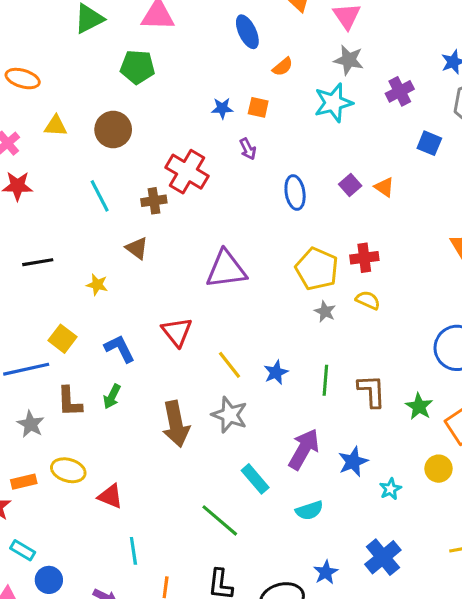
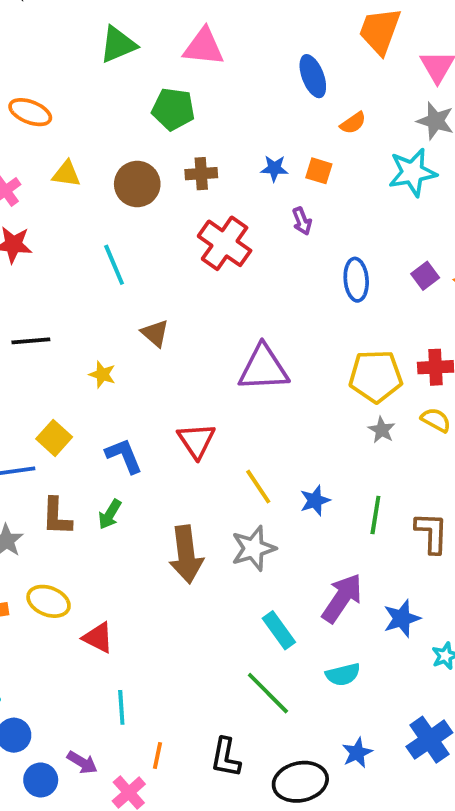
brown cross: (154, 201) -> (201, 174), moved
yellow pentagon: (317, 269) -> (376, 376), turned -30
gray star: (229, 415) -> (253, 548), turned 30
green line: (220, 520) -> (268, 693), moved

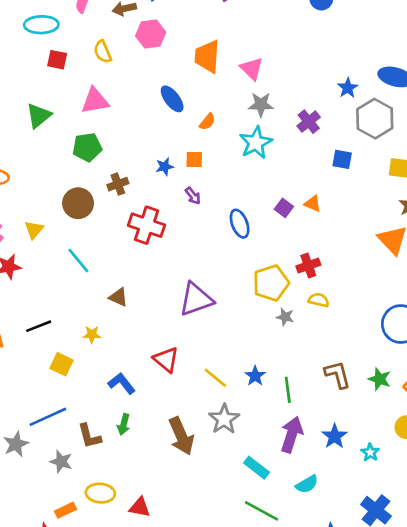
yellow triangle: (66, 174) -> (34, 230), moved, turned -42
yellow square: (54, 438) -> (62, 364), moved
green line: (375, 515) -> (288, 390), moved

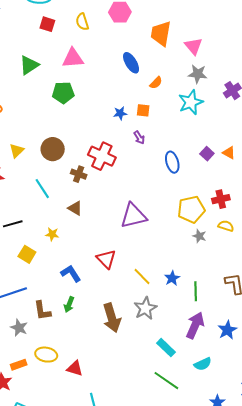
brown cross: (118, 184) -> (79, 174), moved, turned 35
brown circle: (78, 203) -> (53, 149), moved
cyan line: (78, 260) -> (42, 189), moved

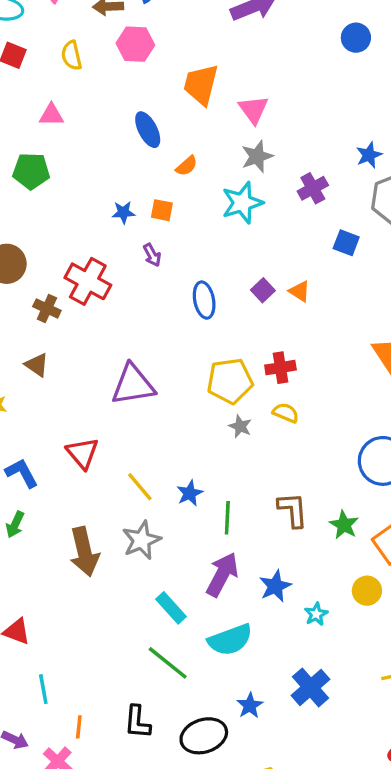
pink triangle: (73, 58) -> (51, 115), size x0.7
gray star: (198, 74) -> (257, 156), turned -30
cyan semicircle: (203, 364) -> (230, 640), size x1.5

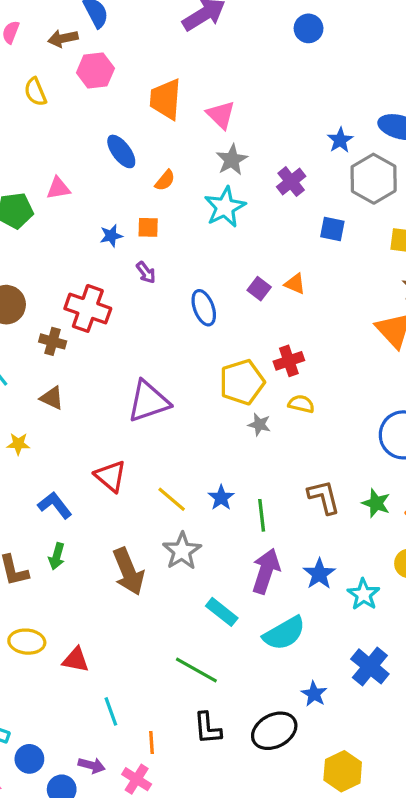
pink triangle: (51, 115) -> (58, 188), moved
cyan star: (316, 614) -> (363, 594), size x1.4
green line: (168, 663) -> (196, 670), moved

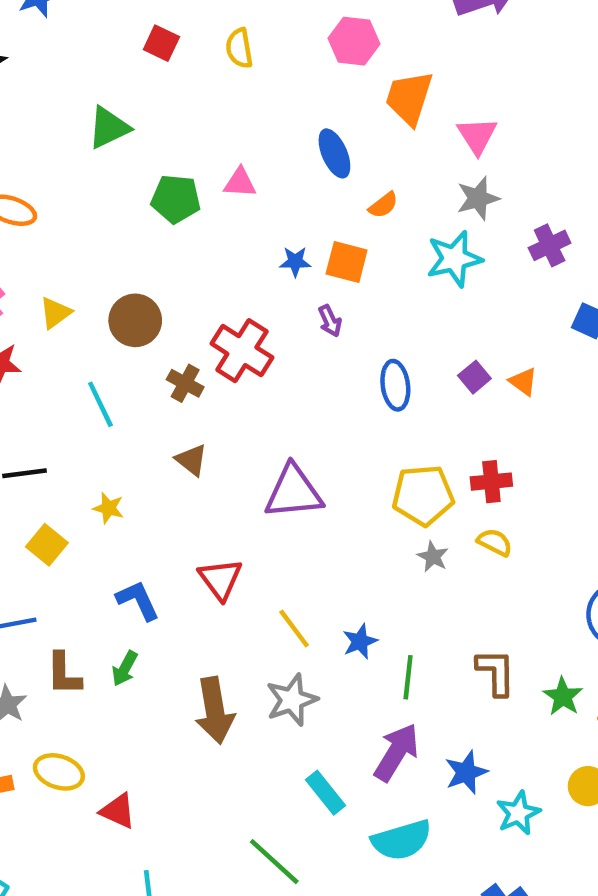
pink hexagon: (95, 70) -> (354, 41), moved
orange square: (148, 227) -> (347, 262), size x1.4
brown triangle: (52, 398) -> (191, 460), moved

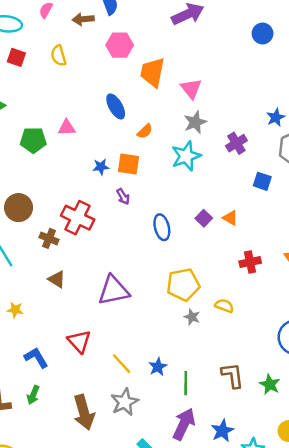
red cross: (491, 482) -> (250, 262), moved

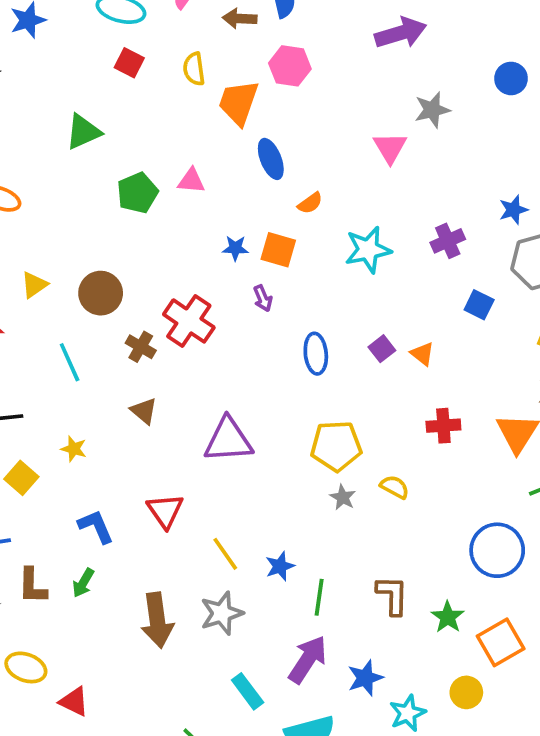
orange trapezoid: (152, 72) -> (238, 103), moved
gray star: (195, 122) -> (432, 110), moved
green pentagon: (33, 140) -> (137, 193), turned -30

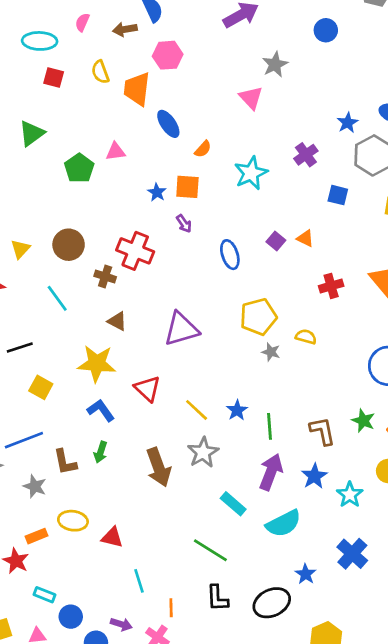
blue star: (235, 248) -> (157, 192), turned -30
yellow star: (74, 449) -> (97, 364), moved, size x2.0
brown L-shape: (392, 595) -> (322, 431), moved

